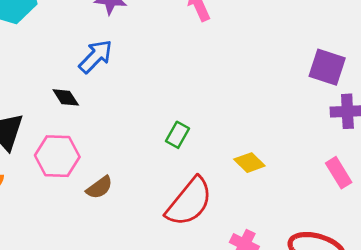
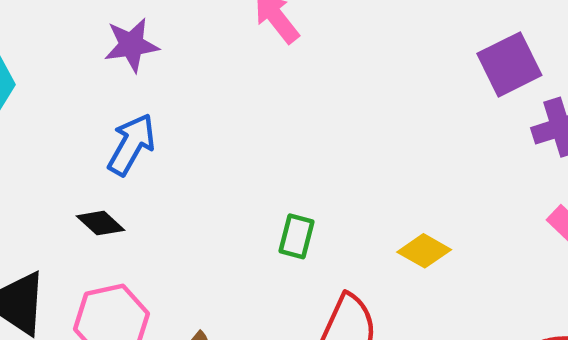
purple square: (327, 67) -> (509, 64), turned -30

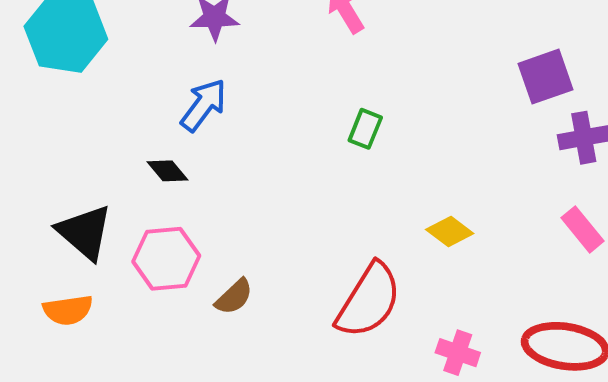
green rectangle: (297, 236) -> (365, 129), moved

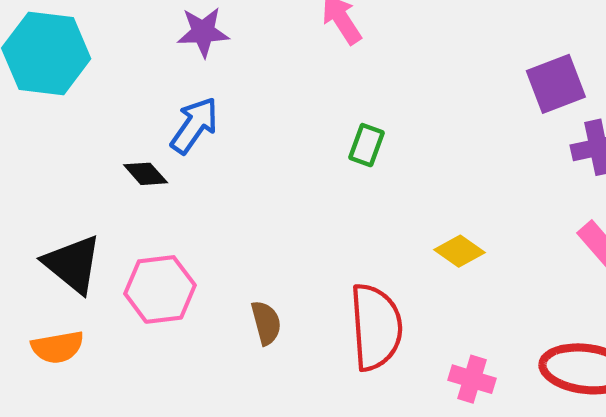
black diamond: (167, 171) -> (146, 174), moved
brown semicircle: (234, 297) -> (266, 323), moved, turned -60
red semicircle: (369, 301) -> (376, 327), turned -34

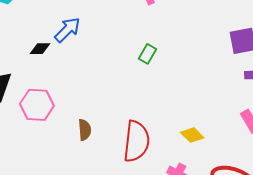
black diamond: (146, 174) -> (40, 49), turned -60
yellow diamond: (459, 251) -> (192, 135), moved

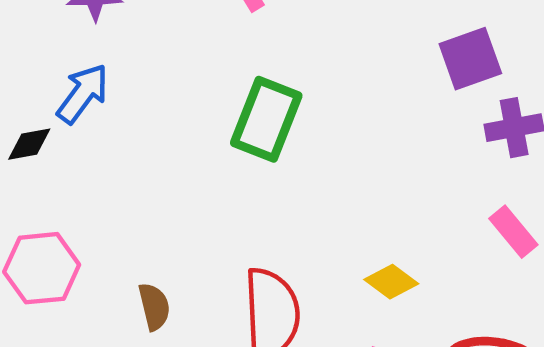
green rectangle: (148, 54) -> (266, 119), size x1.8

